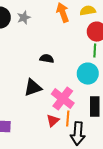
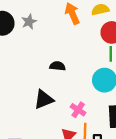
pink cross: (63, 99) -> (78, 110), size x0.6

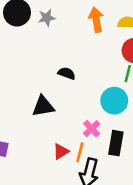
pink cross: (78, 110) -> (92, 129), moved

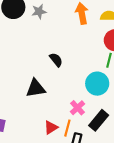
black semicircle: (67, 73) -> (56, 60), turned 32
black rectangle: (116, 143) -> (99, 120), turned 30

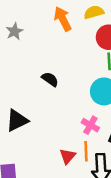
black triangle: (36, 88) -> (17, 120), moved

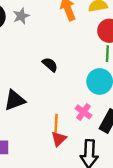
orange line: (86, 151) -> (56, 123), moved

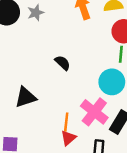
pink cross: (83, 112) -> (94, 112), size x1.6

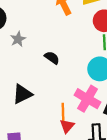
gray star: (36, 13) -> (18, 39), moved

